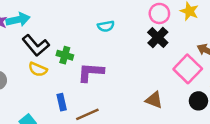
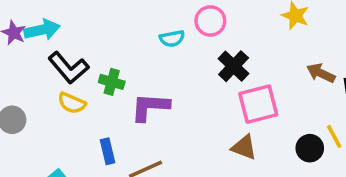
pink circle: (159, 13) -> (210, 21), moved
black cross: (158, 38) -> (234, 66), moved
pink square: (188, 69) -> (258, 104), moved, turned 32

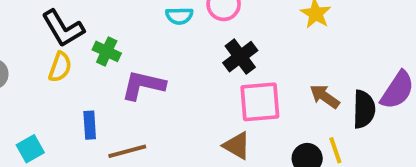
brown arrow: (321, 73) -> (325, 96), moved
yellow semicircle: (72, 103) -> (60, 67), turned -104

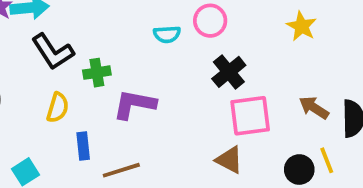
green cross: (107, 51) -> (97, 73), turned -32
yellow semicircle: (60, 67) -> (58, 108), moved

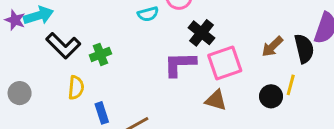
purple L-shape: (134, 104) -> (180, 64), moved
brown arrow: (314, 108) -> (272, 47), turned -65
yellow line: (327, 160) -> (291, 85), turned 48

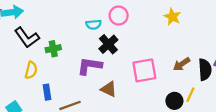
black cross: (201, 33) -> (108, 44), moved
purple L-shape: (180, 64) -> (90, 66), moved
brown triangle: (216, 100) -> (109, 89), moved

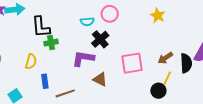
black L-shape: (27, 37) -> (41, 27), moved, turned 30
yellow line: (190, 95) -> (167, 78), moved

